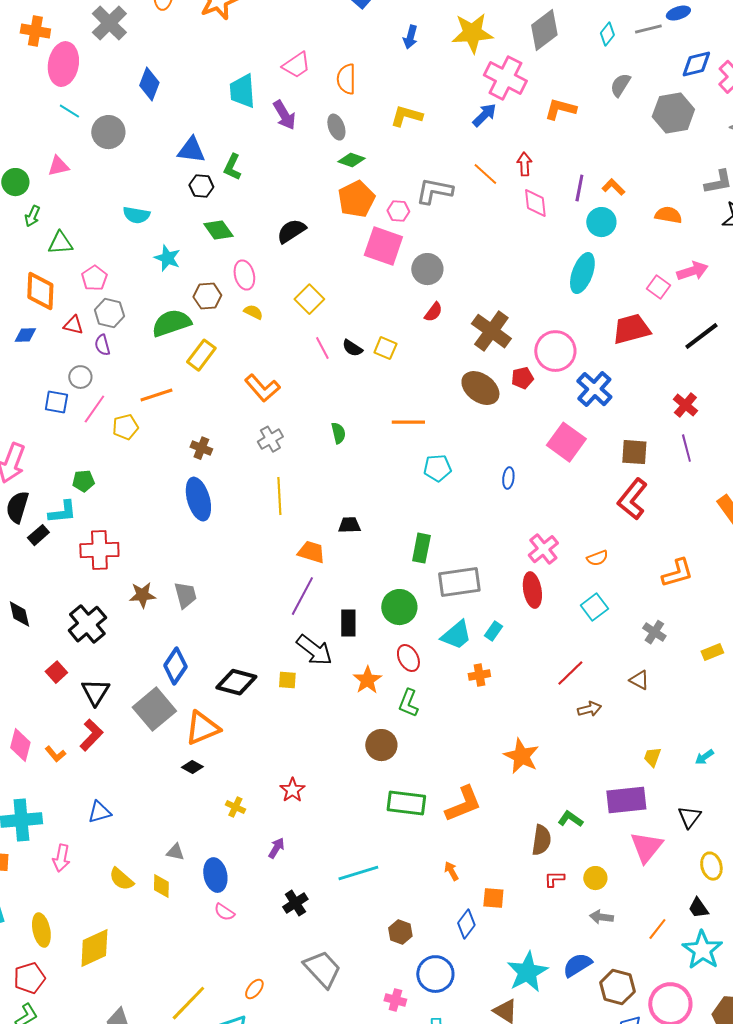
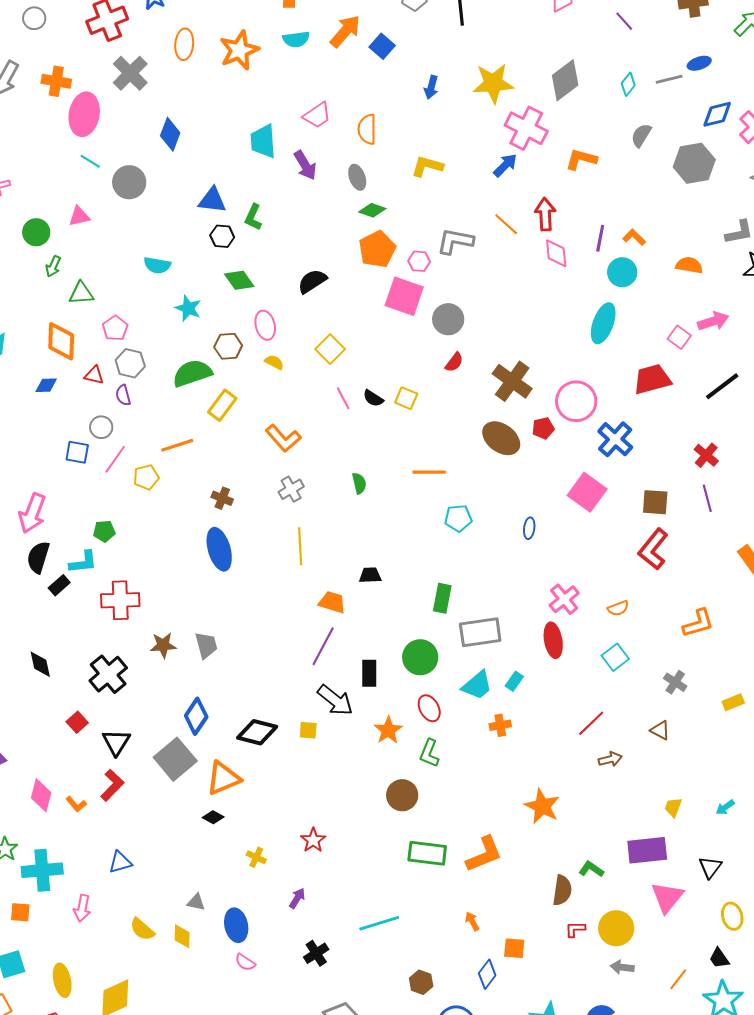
red arrow: (524, 164) -> (545, 214), size x1.4
yellow circle: (595, 878) -> (616, 928), size x1.5

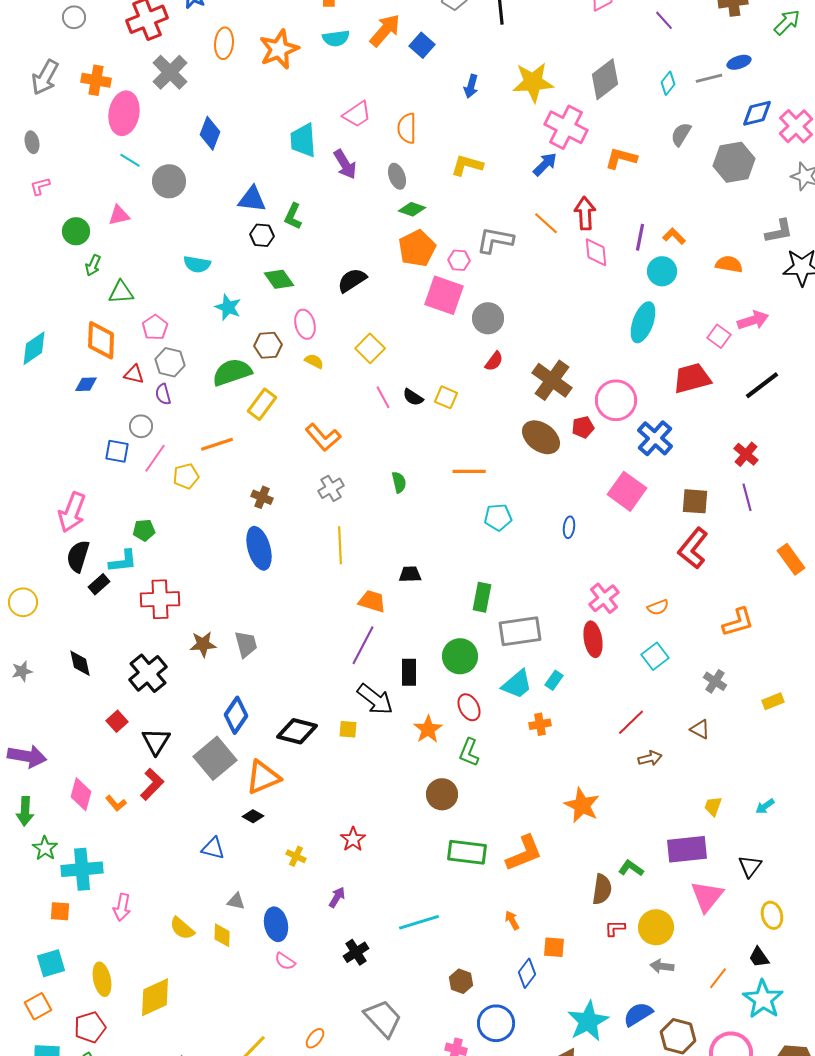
blue triangle: (120, 862) -> (213, 848), moved, turned 30

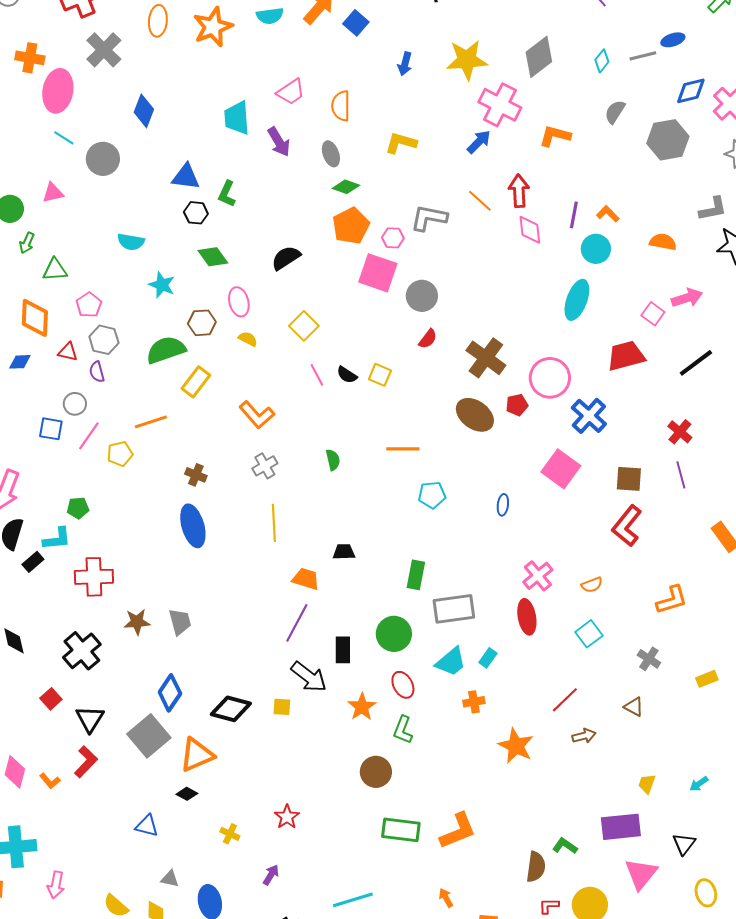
orange star: (582, 805) -> (516, 746), moved

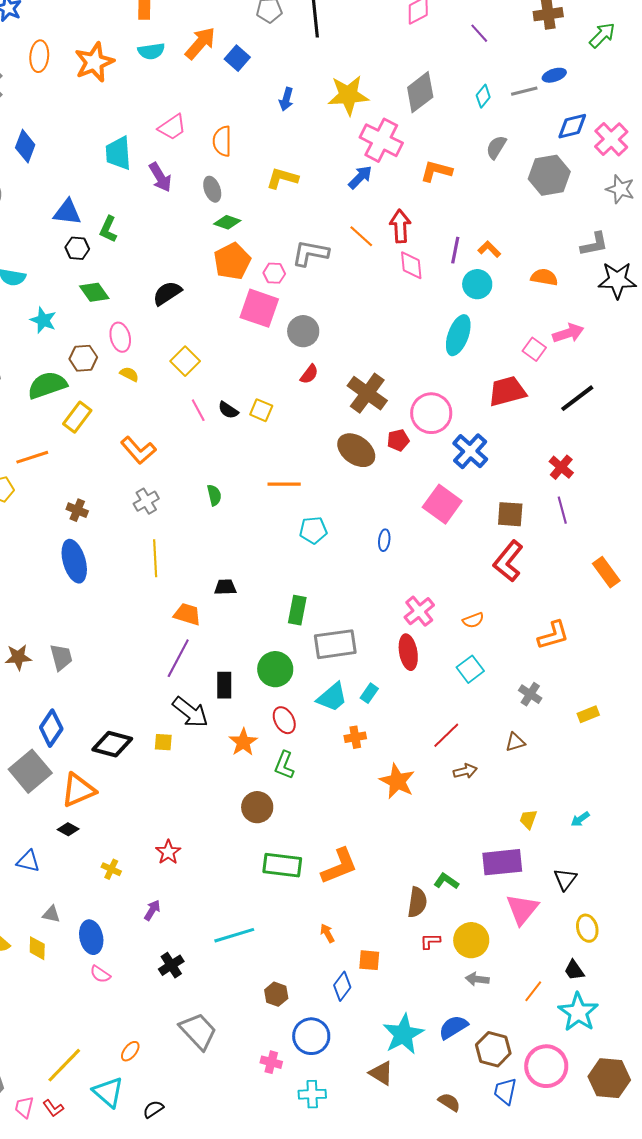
brown triangle: (634, 707) -> (515, 742), turned -45

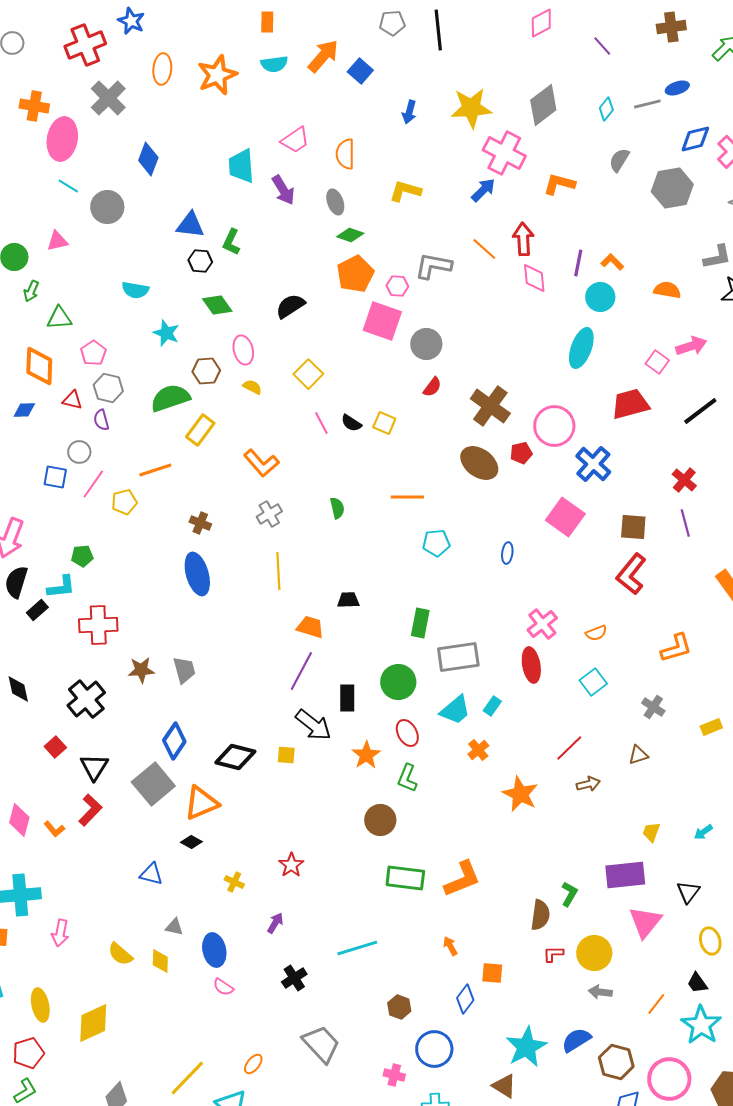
orange cross: (355, 737) -> (478, 750), turned -30
green L-shape: (446, 881) -> (569, 894), turned 85

